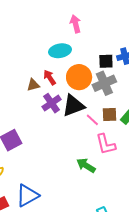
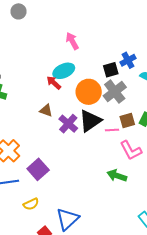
red arrow: (50, 77) -> (54, 83), moved
brown triangle: (33, 85) -> (46, 110), turned 48
pink line: (92, 120) -> (112, 130), turned -32

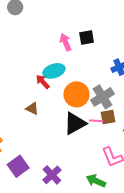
black square: (111, 70) -> (87, 38), moved
brown square: (127, 121) -> (108, 117), moved
purple cross: (68, 124) -> (52, 175), moved
pink line: (112, 130) -> (96, 121), moved

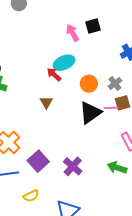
orange circle: (76, 94) -> (89, 84), size x0.7
gray cross: (102, 97) -> (115, 83), size x0.6
brown triangle: (32, 109) -> (46, 102), turned 40

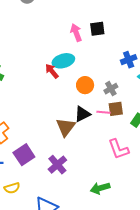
brown triangle: (46, 102) -> (66, 127), moved, size x1.5
black triangle: (90, 113) -> (82, 114), size x0.7
green arrow: (117, 168) -> (100, 188), moved, turned -42

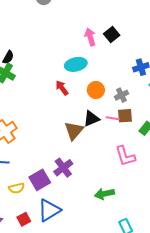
black square: (97, 29) -> (112, 34), turned -35
red arrow: (52, 71) -> (62, 88), moved
purple square: (24, 155) -> (40, 180), moved

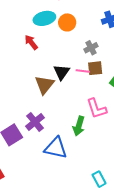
orange circle: (96, 90) -> (67, 22), moved
black triangle: (91, 119) -> (62, 72), turned -30
green arrow: (104, 194) -> (79, 126), moved, turned -60
blue triangle: (49, 210) -> (56, 148), moved, turned 45

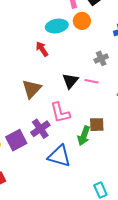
orange circle: (67, 22) -> (82, 21), moved
brown square: (95, 68) -> (97, 125), moved
brown triangle: (44, 85) -> (32, 89), moved
pink L-shape: (96, 108) -> (60, 113), moved

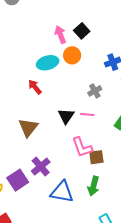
pink L-shape: (60, 113) -> (82, 147), moved
green arrow: (84, 136) -> (93, 186), moved

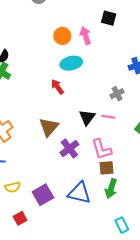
black square: (82, 31) -> (109, 18), moved, turned -35
orange circle: (72, 55) -> (62, 36), moved
brown square: (96, 157) -> (106, 168), moved
purple cross: (41, 167) -> (69, 149), moved
purple square: (18, 180) -> (43, 195), moved

